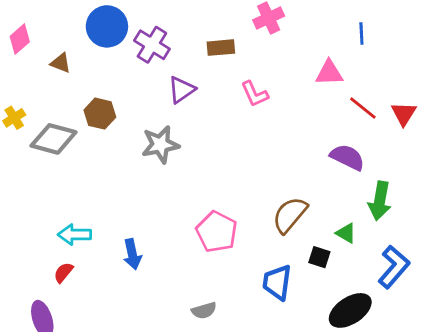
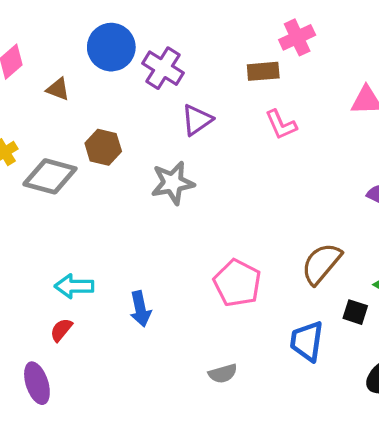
brown rectangle: (221, 48) -> (263, 71), moved

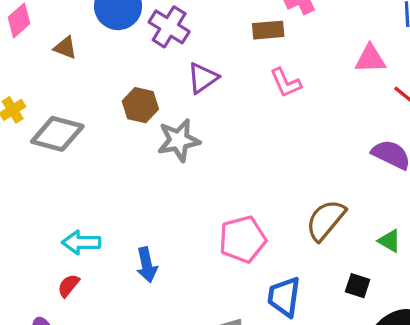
brown hexagon: (103, 147) -> (140, 105), moved
pink pentagon: (237, 283) -> (243, 239), turned 30
black square: (355, 312) -> (358, 286), moved
blue trapezoid: (307, 341) -> (284, 297), moved

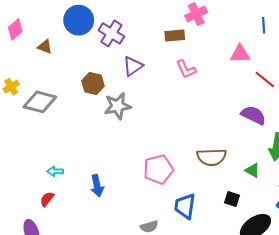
brown semicircle: (326, 220) -> (212, 157), turned -132
cyan arrow: (81, 242) -> (55, 171), size x0.7

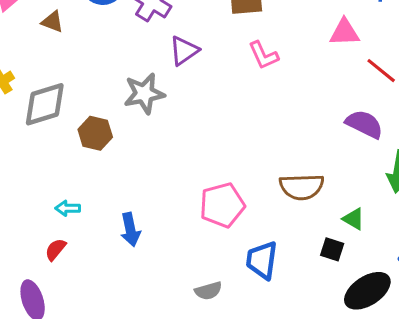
brown hexagon: (93, 83) -> (95, 133), moved
gray diamond: (40, 102) -> (45, 104), turned -32
gray star: (118, 106) -> (144, 94), moved
green triangle: (252, 170) -> (354, 219), moved

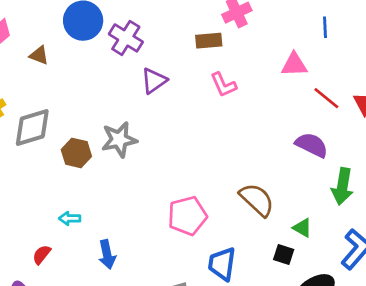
gray star: (144, 94) -> (119, 140), moved
brown semicircle: (302, 187) -> (257, 200), turned -135
cyan arrow: (68, 208) -> (70, 218), moved
blue arrow: (130, 230) -> (107, 255), moved

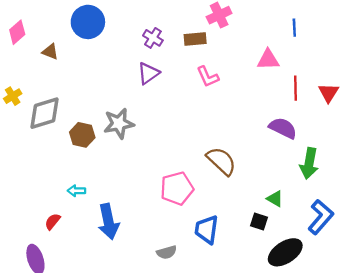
purple cross: (126, 38) -> (153, 38), moved, size x0.7
red line: (326, 98) -> (295, 88), turned 50
brown semicircle: (257, 200) -> (221, 161), moved
blue arrow: (107, 255) -> (108, 222), size x1.4

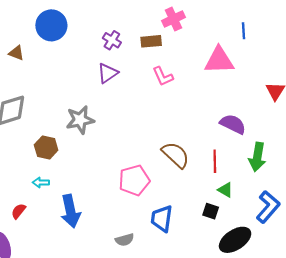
pink triangle: (268, 60) -> (219, 60), size x1.4
red line: (295, 88) -> (215, 161), moved
brown hexagon: (82, 135) -> (46, 147), moved

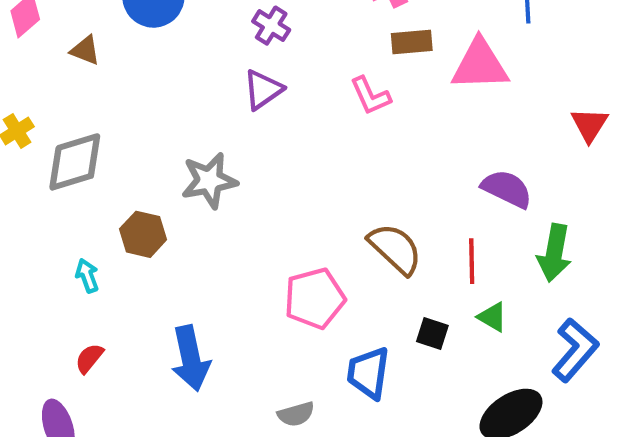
brown rectangle: (151, 41) -> (412, 42), moved
cyan arrow: (41, 182) -> (87, 276), moved, turned 70
black square: (211, 211) -> (432, 334), moved

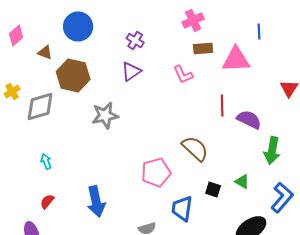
brown hexagon: (143, 234) -> (73, 76), moved, size x1.5
red line: (472, 261) -> (222, 106), moved

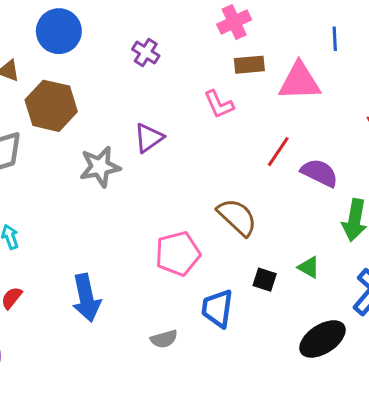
purple triangle: (131, 72) -> (149, 138), moved
red line: (222, 106) -> (278, 152), turned 35

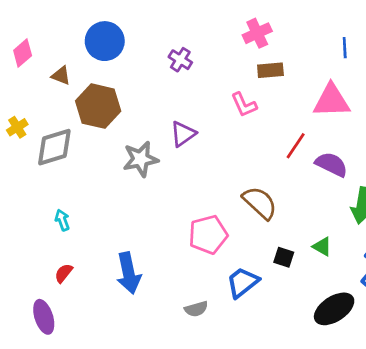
pink triangle: (300, 81) -> (331, 101), moved
blue trapezoid: (217, 308) -> (243, 282), turned 44

